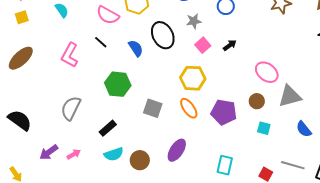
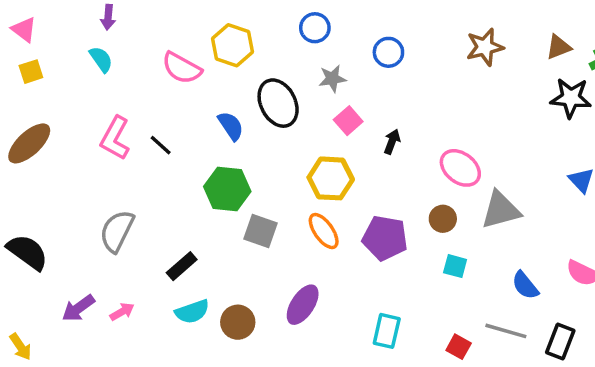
black line: (101, 42) -> (161, 145), moved
black arrow: (230, 45) -> (392, 142), moved, turned -32
green hexagon: (118, 84) -> (227, 189), moved
blue semicircle: (304, 129) -> (525, 285), moved

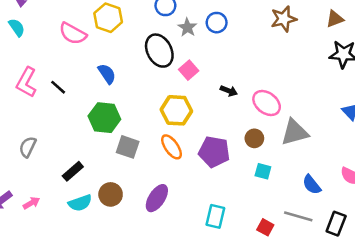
gray star: (332, 79) -> (187, 27), moved, turned -30
black ellipse: (278, 103) -> (159, 51), moved
black arrow: (392, 142) -> (229, 91), moved, turned 91
gray semicircle: (117, 231) -> (28, 147), size x0.7
brown circle: (238, 322) -> (111, 194), moved

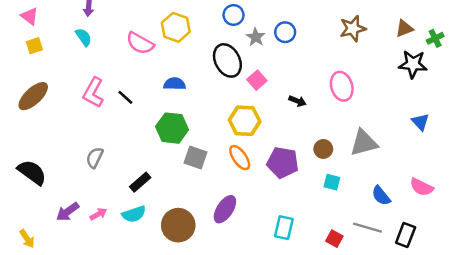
blue semicircle: (107, 74) -> (175, 84), turned -55
pink ellipse: (267, 103) -> (342, 86), moved, turned 36
brown circle: (111, 194) -> (178, 225), moved, size x1.4
cyan semicircle: (80, 203) -> (134, 214), moved

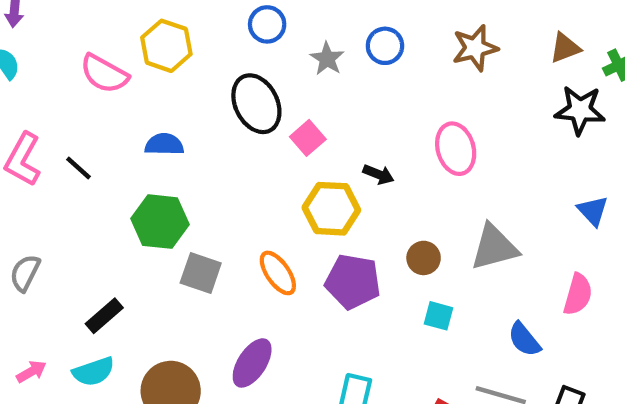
blue circle: (285, 32) -> (385, 46), moved
gray star: (256, 37) -> (327, 59), moved
yellow hexagon: (245, 121) -> (331, 209), moved
pink semicircle: (422, 187) -> (578, 294), moved, turned -100

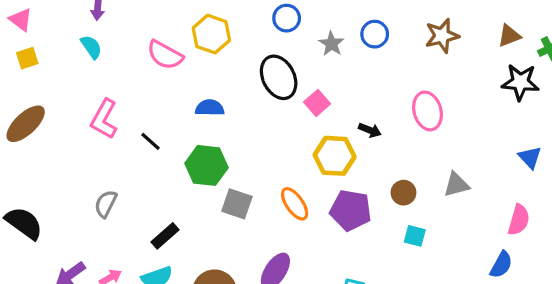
black line: (79, 168) -> (150, 141), moved
gray triangle: (494, 247) -> (456, 185), size x0.7
blue semicircle: (524, 339) -> (501, 265), moved, turned -112

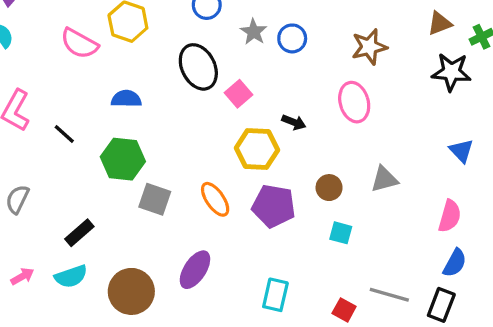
blue circle: (375, 34) -> (292, 38), moved
brown star: (442, 36) -> (369, 47), moved
blue semicircle: (501, 265) -> (455, 263), moved

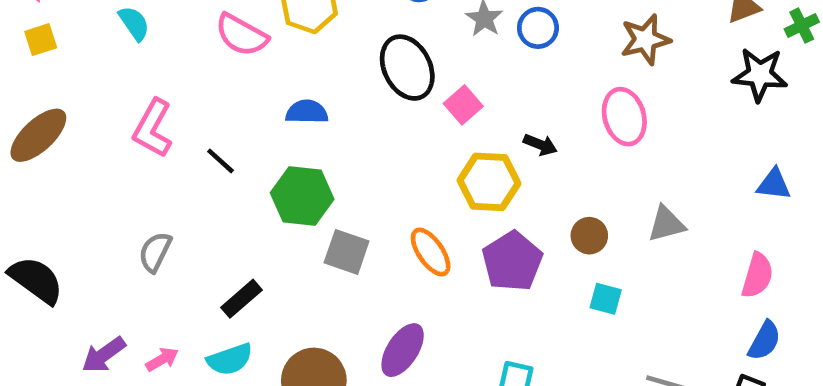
blue triangle: (461, 151) -> (774, 184), turned -40
purple pentagon: (274, 206) -> (512, 261), turned 30

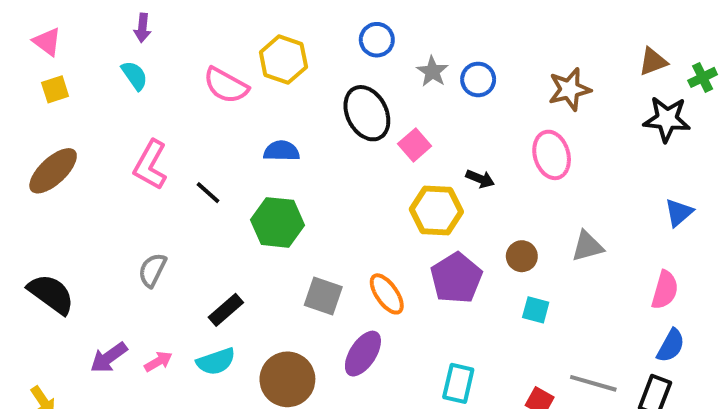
blue triangle: (774, 184) -> (679, 213), turned -48
gray square: (347, 252) -> (323, 296), moved
orange ellipse: (431, 252) -> (387, 294), moved

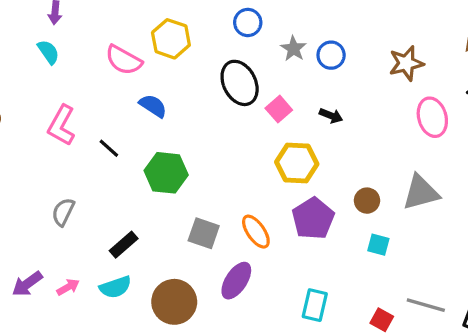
blue semicircle: (281, 151) -> (153, 106), moved, turned 32
pink ellipse: (552, 155) -> (432, 117), moved
black arrow: (480, 179) -> (331, 116), moved
gray triangle: (587, 246) -> (421, 192), size x1.4

